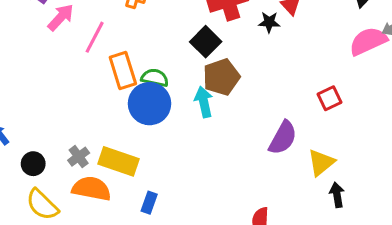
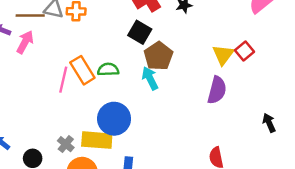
pink line: (95, 37) -> (63, 80), moved
blue circle: (150, 104) -> (114, 119), moved
yellow triangle: (321, 163) -> (223, 55), moved

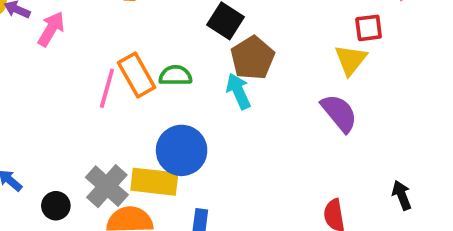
red square: (245, 51) -> (369, 28), moved, turned 30
purple semicircle: (217, 90) -> (339, 113), turned -56
black arrow: (269, 123) -> (402, 195), moved
gray cross: (66, 144) -> (107, 186), size x1.6

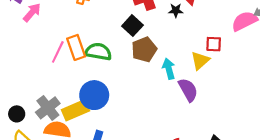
green semicircle: (175, 75) -> (98, 52), size x1.4
cyan arrow: (238, 91) -> (169, 69), moved
yellow rectangle: (154, 182) -> (75, 110), turned -40

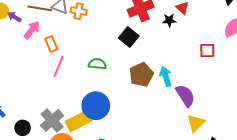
orange rectangle: (76, 47) -> (51, 44), moved, size x0.7
brown pentagon: (144, 49) -> (141, 75), moved
green semicircle: (98, 52) -> (97, 64), size x0.7
yellow triangle: (200, 61) -> (196, 123), moved

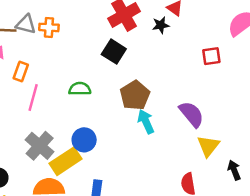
orange rectangle: (51, 44) -> (21, 72), turned 49
cyan arrow: (166, 76) -> (146, 122), moved
blue circle: (96, 106) -> (84, 140), size x0.7
gray cross: (52, 120) -> (40, 146), moved

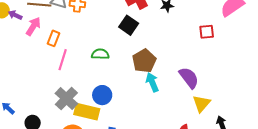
yellow rectangle: (66, 161) -> (87, 112), turned 45

